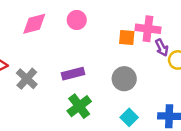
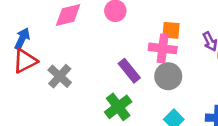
pink cross: (148, 29) -> (163, 48), moved
purple rectangle: (73, 74) -> (129, 71), moved, turned 65

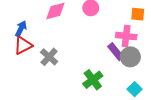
orange square: (171, 30) -> (138, 14), moved
purple rectangle: (129, 71) -> (116, 52), moved

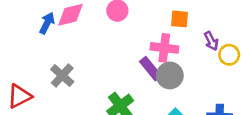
blue arrow: (21, 29) -> (47, 23), moved
red triangle: (23, 45) -> (19, 96), moved

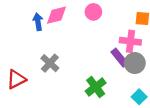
blue arrow: (47, 23) -> (38, 22), turned -35

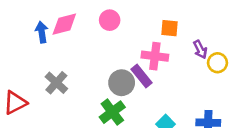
gray circle: (135, 63) -> (122, 83), moved

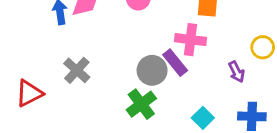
purple arrow: (200, 49) -> (237, 72), moved

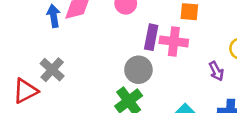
purple rectangle: (175, 63) -> (151, 37), moved, turned 50
gray cross: (77, 70) -> (52, 70), moved

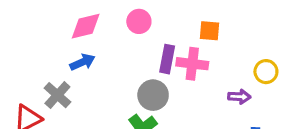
blue arrow: (54, 16) -> (83, 62), moved, turned 75
purple arrow: (216, 71) -> (239, 97), turned -60

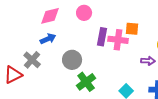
orange square: (210, 31) -> (132, 29), moved
gray circle: (153, 95) -> (72, 60), moved

